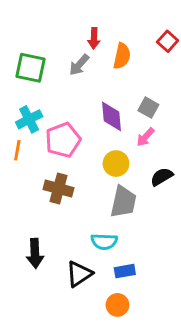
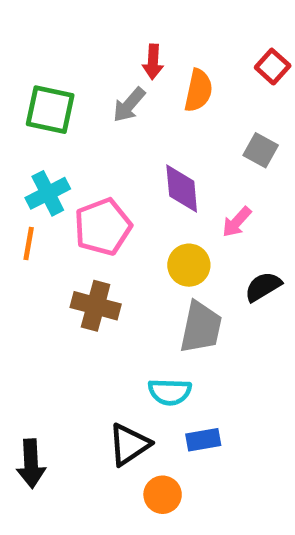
gray square: (148, 108) -> (261, 150), moved
black arrow: (35, 253) -> (31, 464), moved
orange circle: (117, 305) -> (163, 495), moved

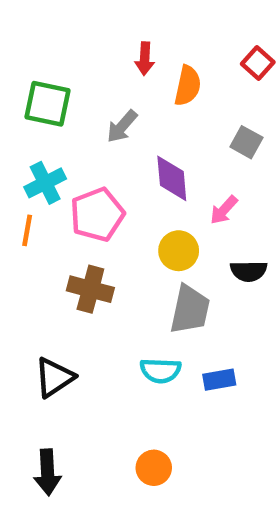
gray arrow: (129, 105) -> (122, 126), moved
black semicircle: (263, 287) -> (249, 271), turned -150
blue rectangle: (203, 440) -> (219, 380), moved
black triangle: (129, 444) -> (54, 377), moved
black arrow: (31, 464) -> (47, 472), moved

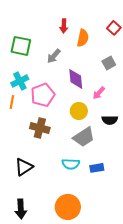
gray square: (246, 142) -> (109, 63), turned 32
gray trapezoid: (190, 310) -> (84, 137), turned 45
orange circle: (154, 468) -> (68, 207), size x1.6

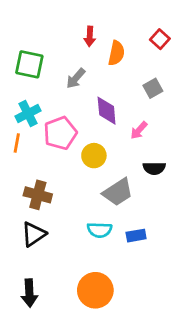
yellow circle: (79, 111) -> (94, 156), moved
brown cross: (40, 128) -> (38, 195), moved

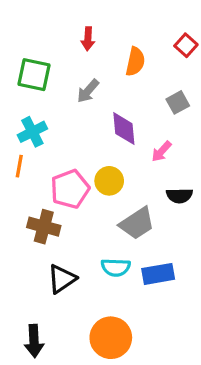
red arrow: (90, 36) -> (88, 39), moved
pink pentagon: (60, 133) -> (70, 189), moved
black triangle: (34, 234) -> (62, 279), moved
blue rectangle: (136, 236) -> (158, 274), size x1.4

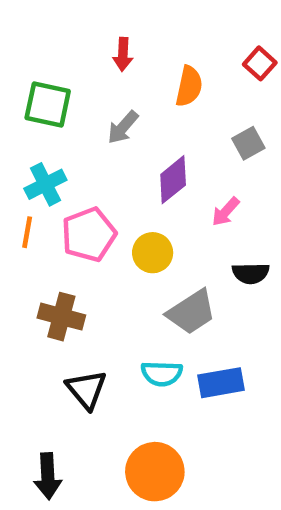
purple diamond: (124, 129) -> (173, 180), turned 56
pink pentagon: (70, 189) -> (89, 234), moved
black triangle: (62, 279) -> (86, 390), turned -36

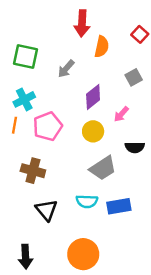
red arrow: (123, 54) -> (82, 23), moved, size x1.5
yellow circle: (153, 253) -> (93, 131), moved

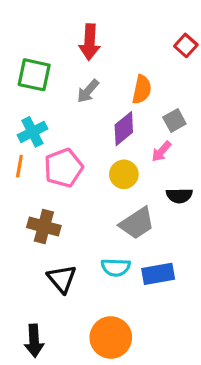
red arrow: (82, 23) -> (90, 42), moved
orange semicircle: (102, 47) -> (142, 89), moved
gray square: (134, 77) -> (174, 120), moved

